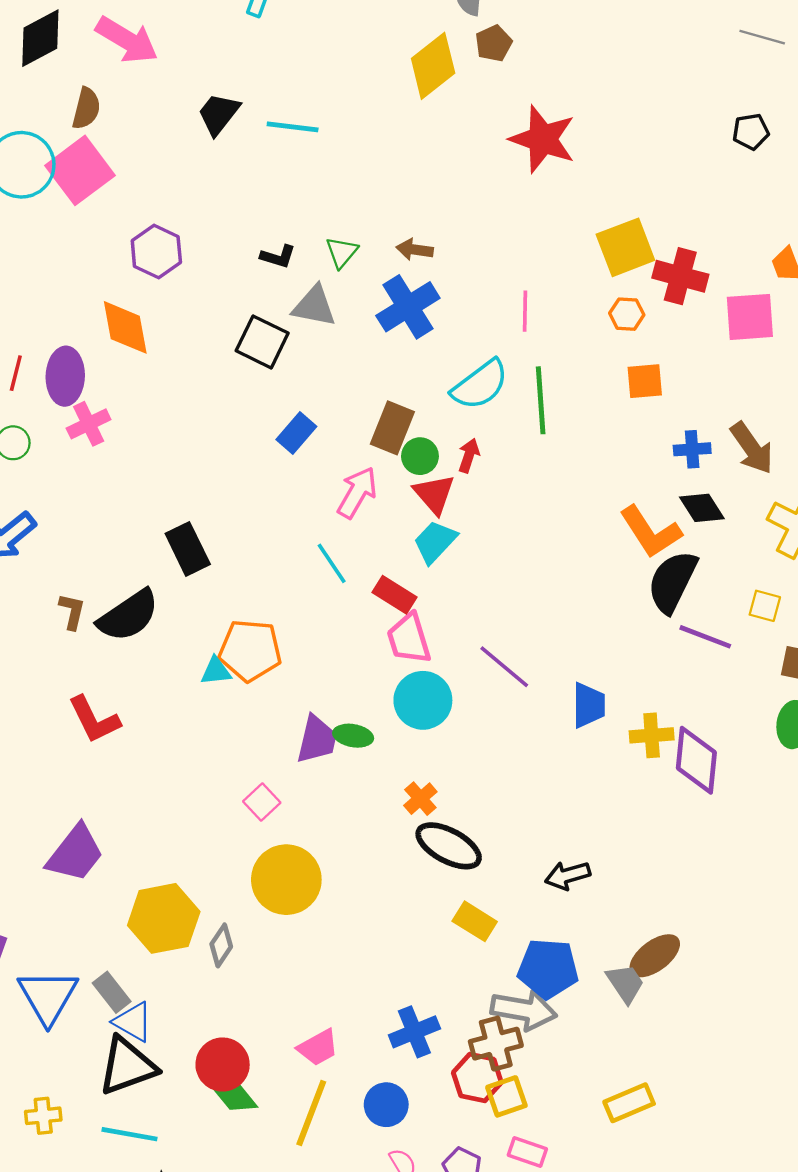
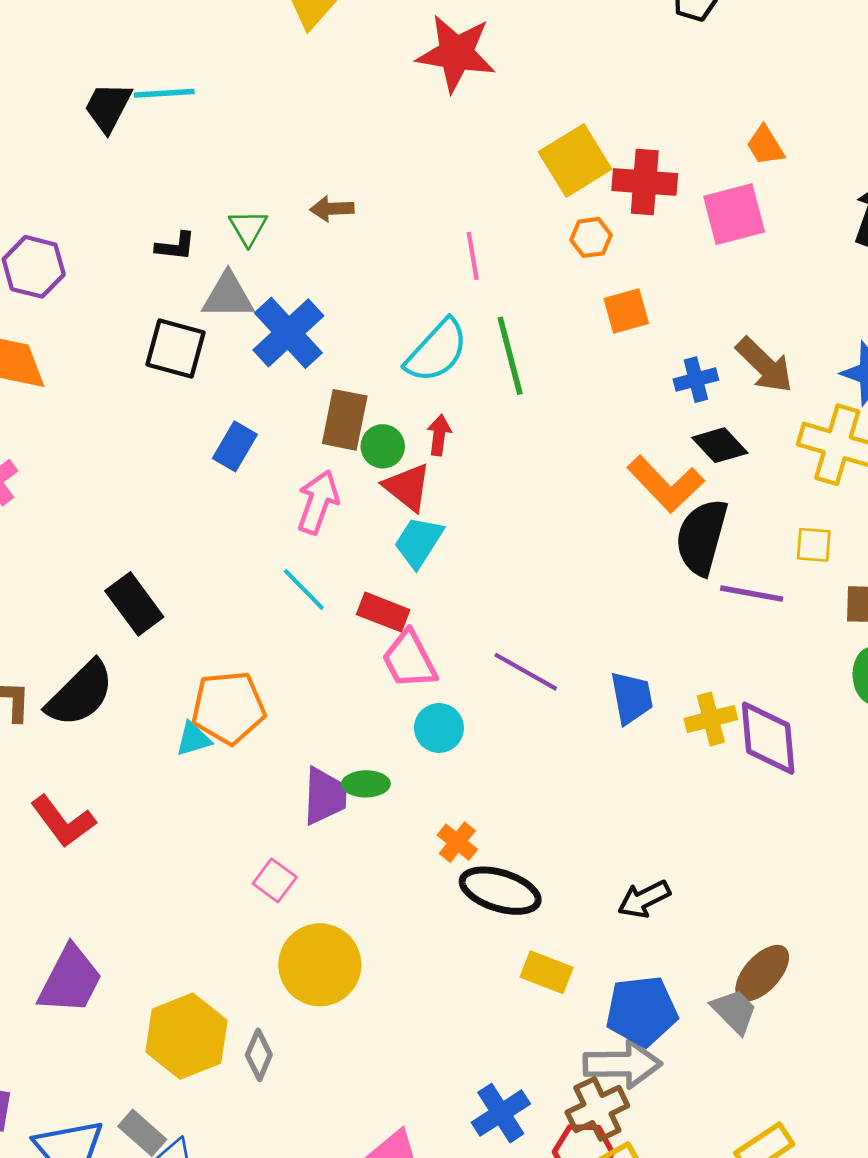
black trapezoid: (219, 114) -> (108, 107), moved
blue cross: (408, 307) -> (288, 333), moved
cyan circle: (423, 700) -> (439, 728), size x0.7

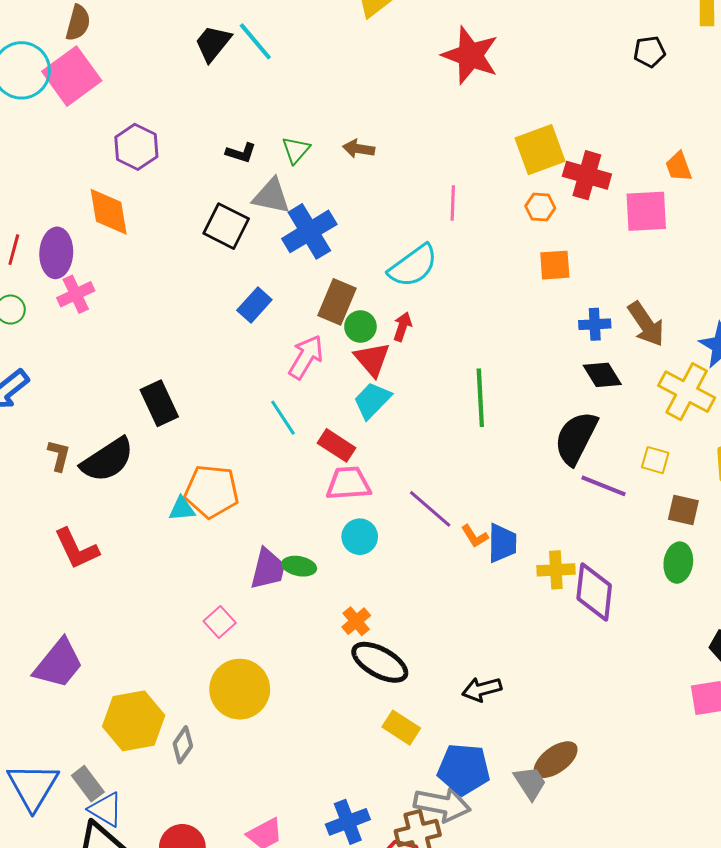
cyan line: (164, 93) -> (255, 41), turned 42
green line: (510, 356) -> (480, 398), moved
orange L-shape: (666, 484) -> (475, 536), moved, size x0.5
pink trapezoid: (409, 660) -> (348, 483), turned 102

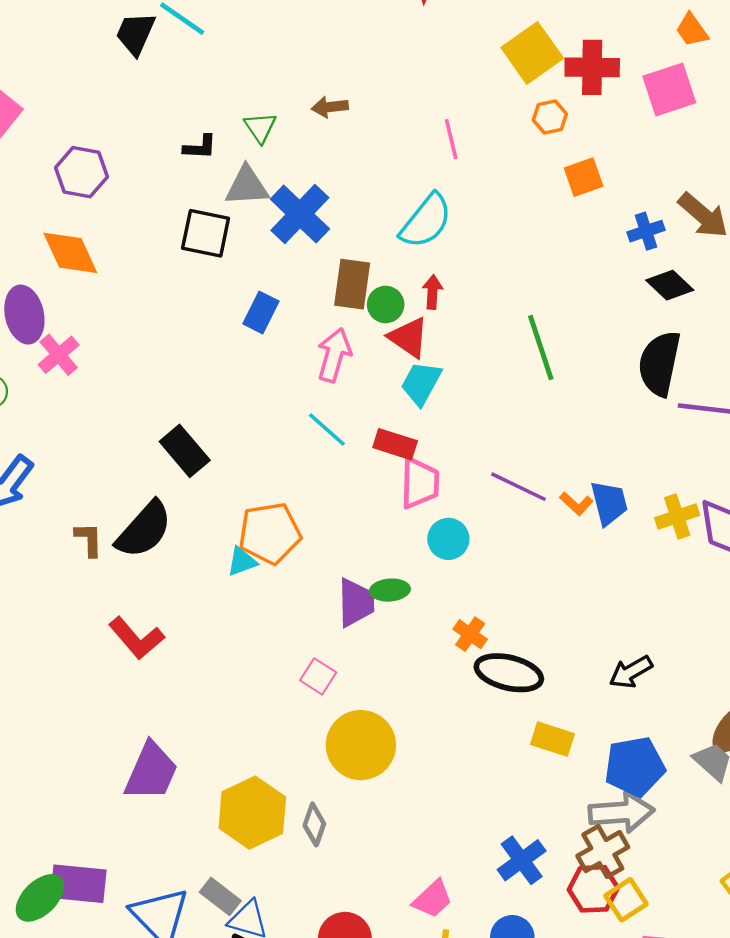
pink trapezoid: (348, 483) -> (420, 483), turned 111

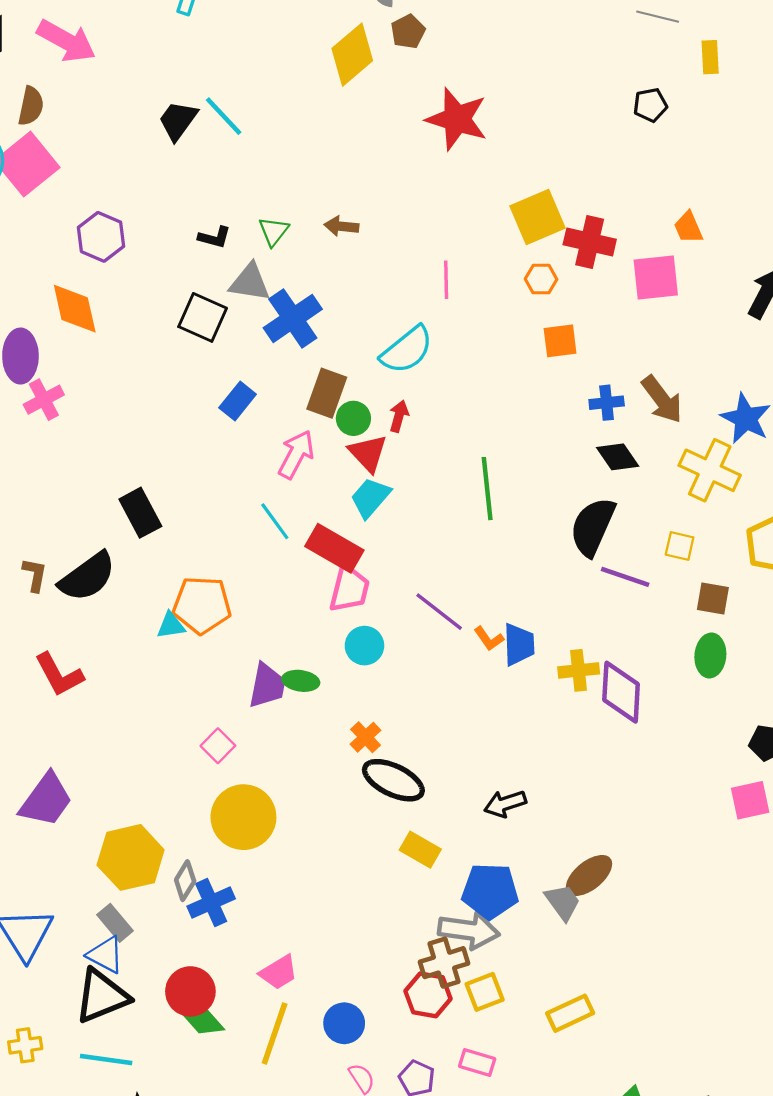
red rectangle: (395, 444) -> (334, 548), size x1.4
blue cross: (522, 860) -> (211, 902), moved
gray rectangle: (220, 896) -> (115, 923), moved
yellow square: (626, 900) -> (485, 992), moved

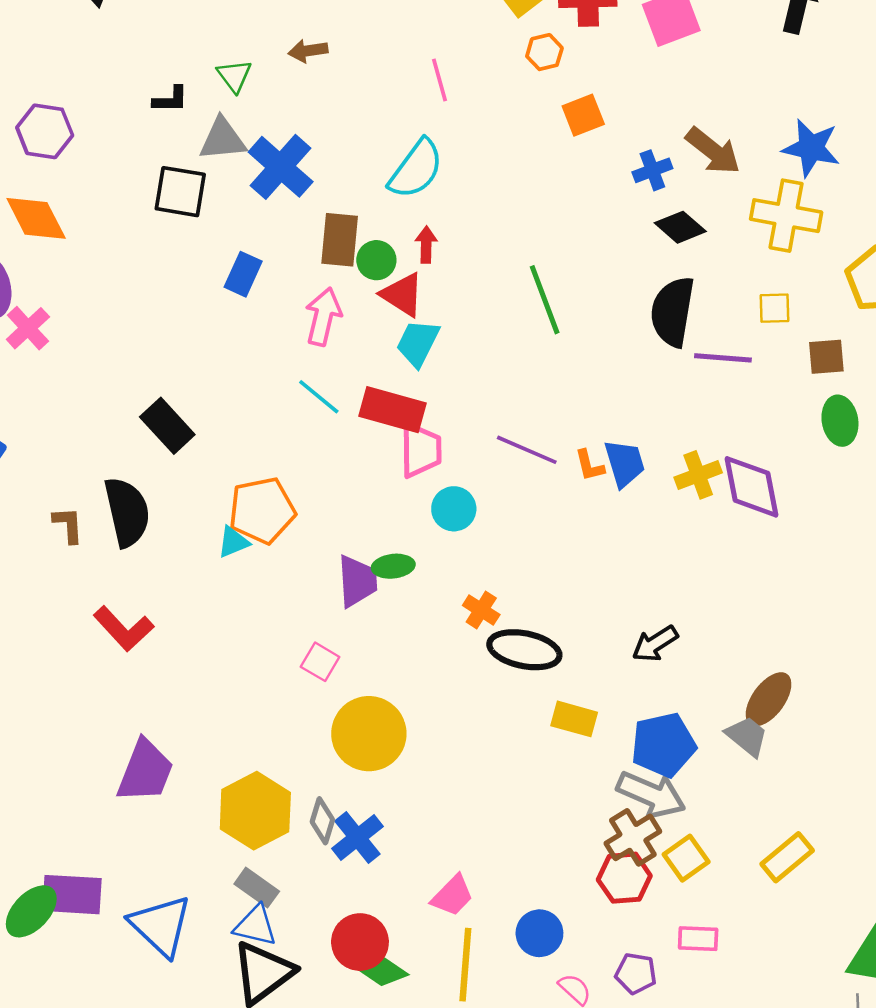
black semicircle: (87, 577) -> (127, 512), turned -52
orange L-shape: (489, 639) -> (589, 465), turned 36
gray arrow: (469, 930) -> (651, 795), turned 30

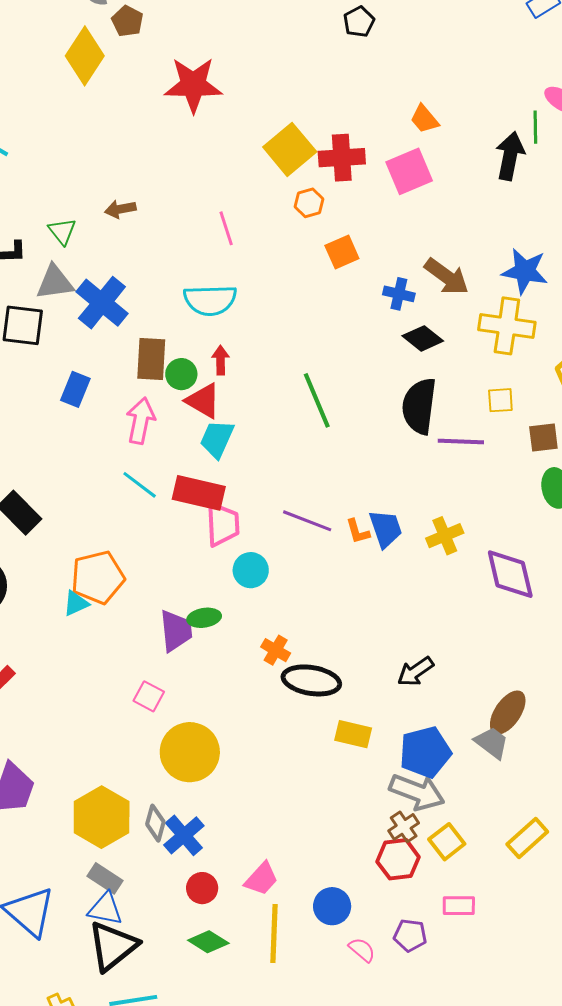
cyan semicircle: (416, 169) -> (210, 300), turned 54
blue cross: (652, 170) -> (399, 294), turned 36
purple diamond: (752, 487) -> (510, 574), moved
brown cross: (633, 837) -> (404, 827), size x0.7
red circle: (360, 942) -> (202, 888), moved, size x0.7

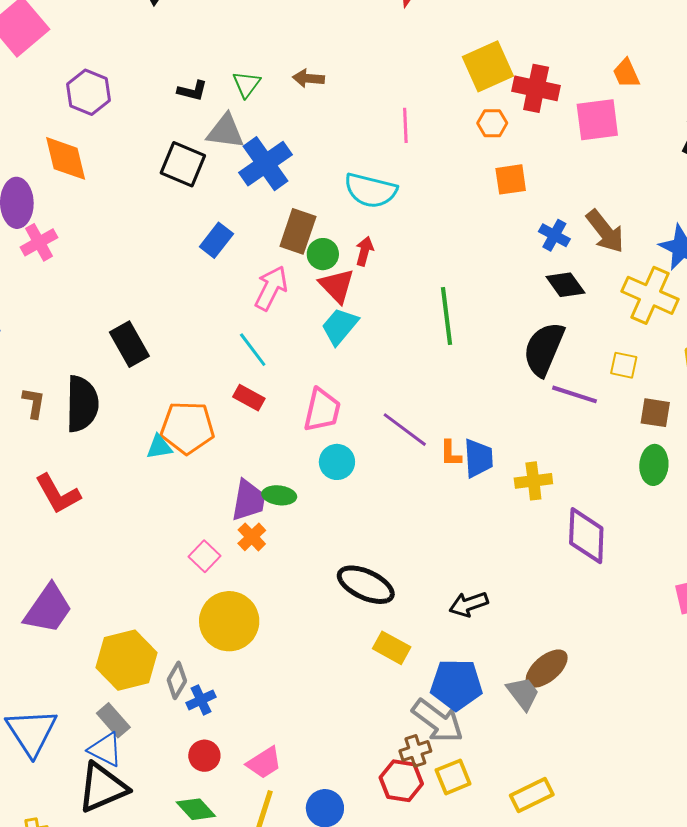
red rectangle: (199, 493) -> (249, 398), moved, size x0.6
orange cross: (276, 650) -> (252, 537), moved
blue cross: (184, 835) -> (201, 700), size x0.7

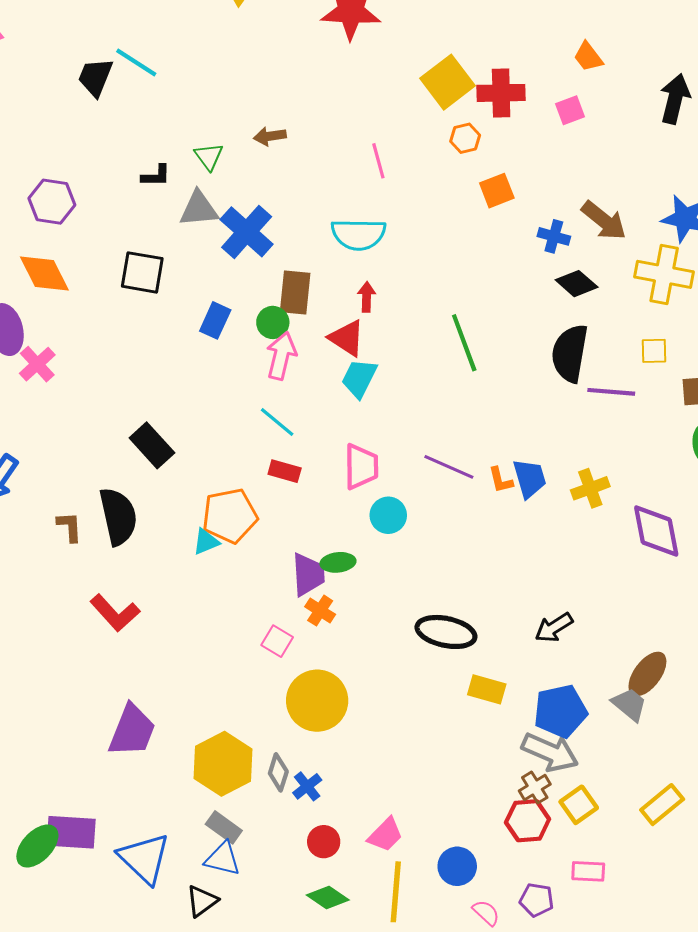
pink square: (597, 120) -> (570, 110), size x0.6
black square: (183, 164) -> (142, 272), moved
green circle: (323, 254) -> (273, 322), moved
black triangle: (102, 788) -> (202, 901), moved, size x0.6

